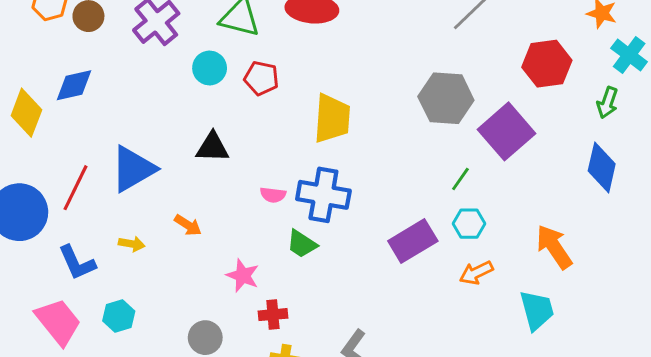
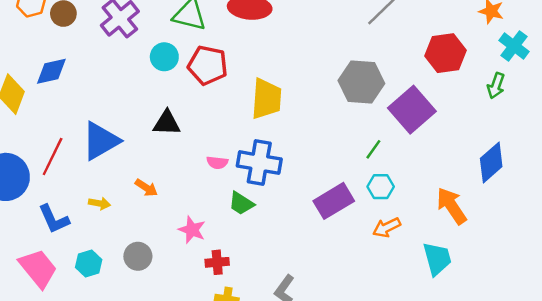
red pentagon: (261, 78) -> (208, 65), size x1.4
blue diamond: (602, 167) -> (491, 163), moved, turned 36
gray circle: (205, 338) -> (138, 256), moved

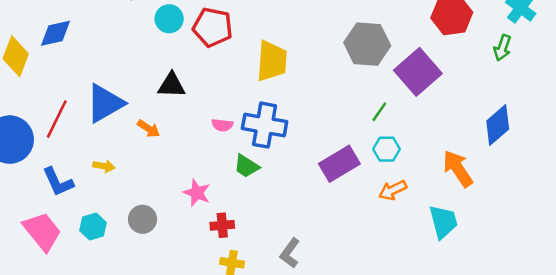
orange arrow: (146, 188) -> (149, 129), moved

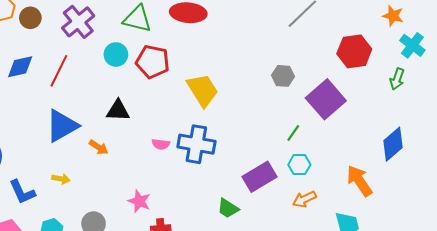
gray hexagon: (367, 44) -> (283, 76), size x0.6
yellow trapezoid: (272, 61) -> (203, 90), turned -36
red line: (57, 119) -> (59, 71), moved
green trapezoid: (246, 166) -> (228, 208), moved

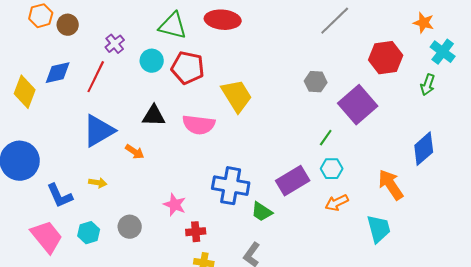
purple cross: (78, 22) -> (115, 44), moved, size x0.6
pink semicircle: (161, 144) -> (199, 125), moved, size x1.8
blue cross: (196, 144) -> (231, 186), moved

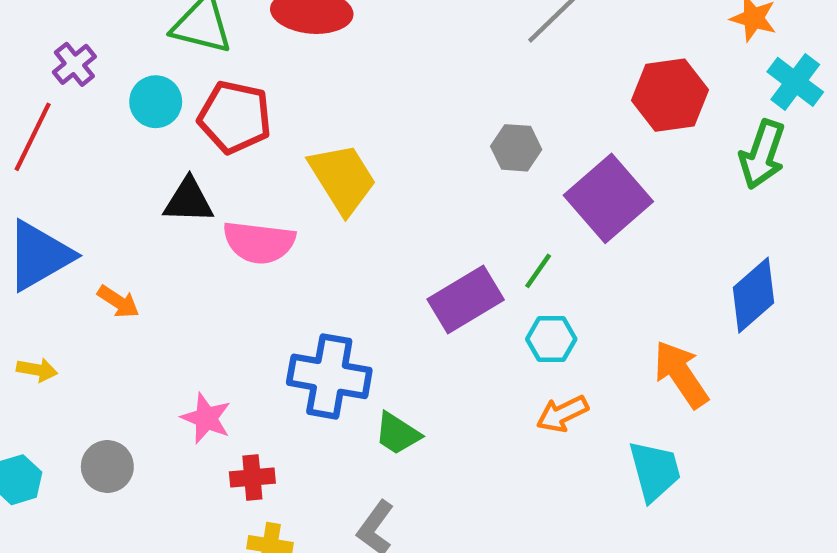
green arrow: (428, 85) -> (762, 154), size x1.4
black triangle: (154, 116) -> (189, 201), moved
purple rectangle: (293, 181) -> (466, 299), moved

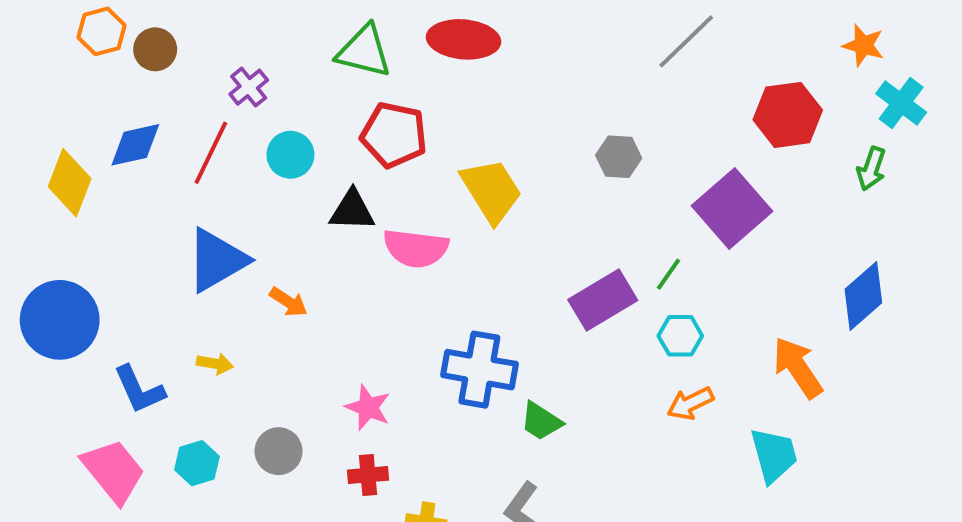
cyan circle: (156, 102) -> (290, 155), moved
gray hexagon: (516, 148) -> (619, 157), moved
green arrow: (762, 154) -> (871, 169), size x0.7
red cross: (252, 478) -> (368, 475), moved

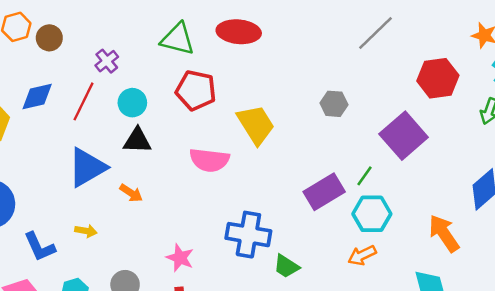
black triangle: (352, 210) -> (137, 140), moved
cyan hexagon: (680, 336) -> (372, 214), size x1.4
orange arrow: (690, 403) -> (362, 255), moved

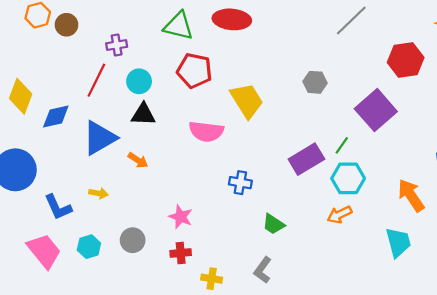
purple cross: (107, 61) -> (117, 45), turned 30
blue diamond: (37, 97) -> (56, 116), moved
blue cross: (248, 235) -> (240, 183), moved, size x0.6

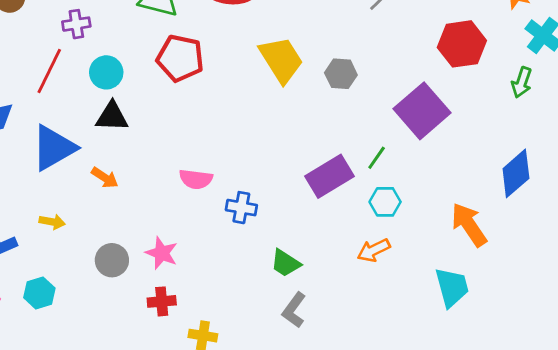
yellow trapezoid: (247, 100) -> (281, 60), moved
pink semicircle: (206, 131) -> (196, 179), moved, size x0.7
cyan hexagon: (348, 178) -> (385, 202), size x0.7
gray circle: (133, 240) -> (112, 260), moved
gray L-shape: (263, 270) -> (294, 310), moved

